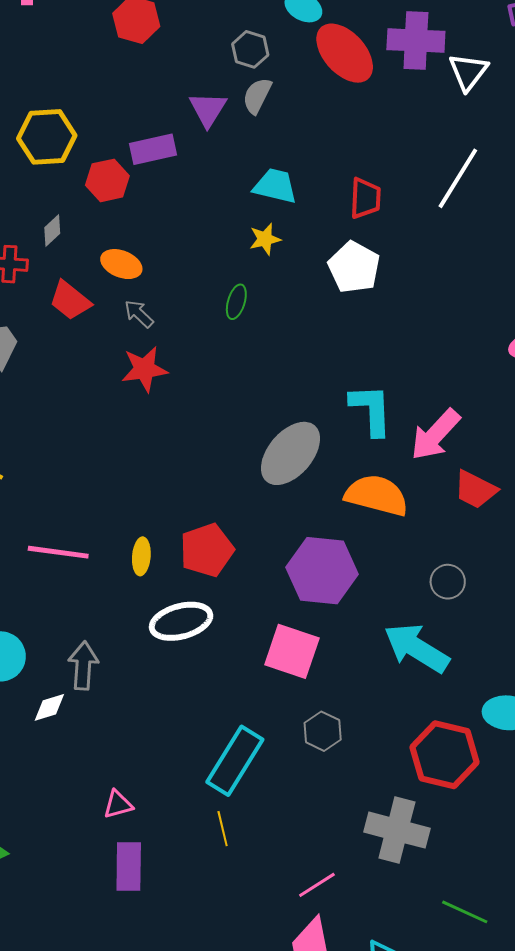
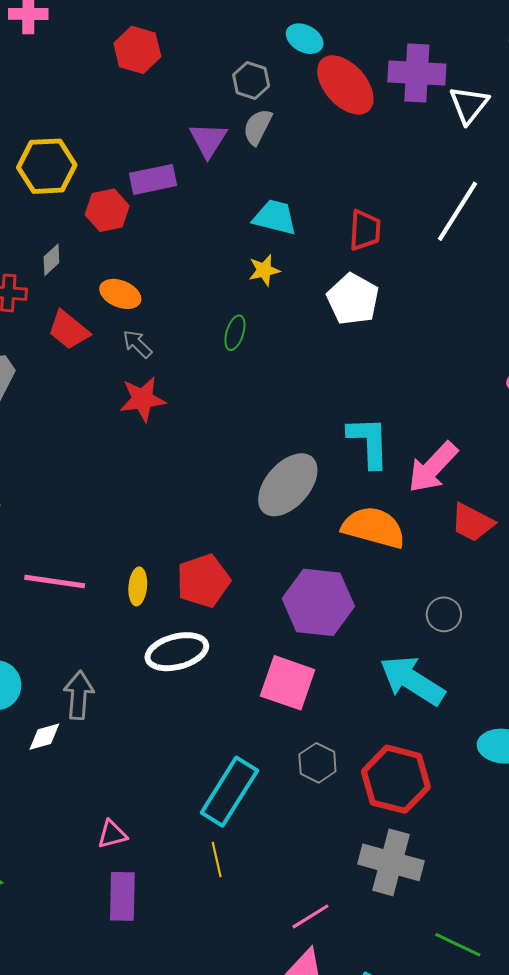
red hexagon: (445, 755) -> (396, 779), moved

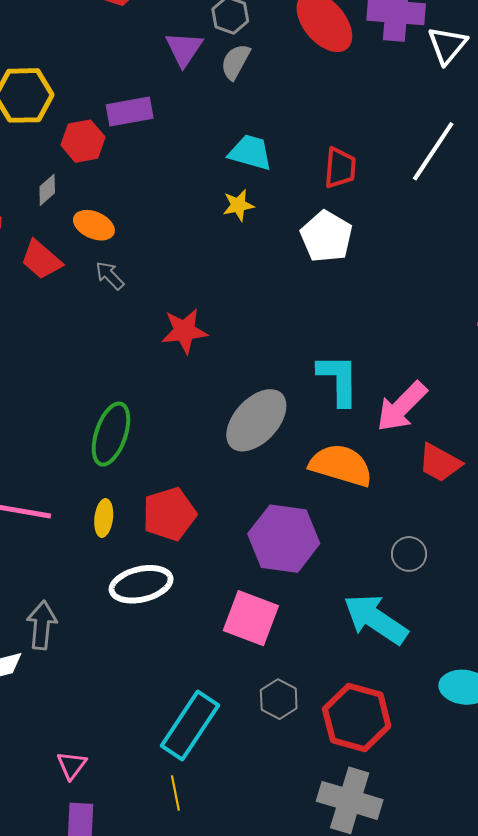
purple triangle: (208, 140) -> (184, 49), moved
gray diamond: (51, 260) -> (47, 190), moved
green ellipse: (235, 333) -> (111, 434), moved, size x1.8
red star: (143, 399) -> (184, 331), moved
pink triangle: (112, 834) -> (72, 765), turned -40

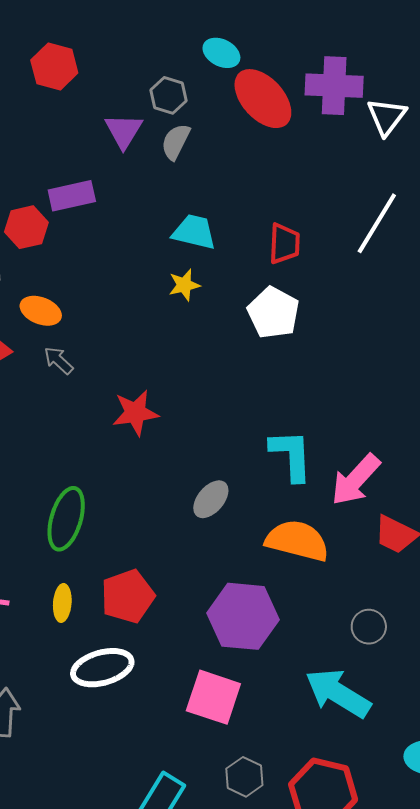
gray ellipse: (256, 420) -> (211, 499), size x0.6

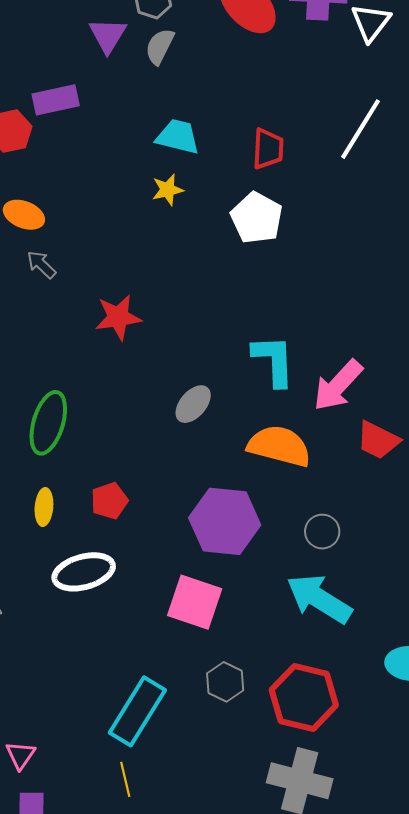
red pentagon: (128, 596) -> (109, 501), size x0.7
gray circle: (369, 627) -> (322, 532), moved

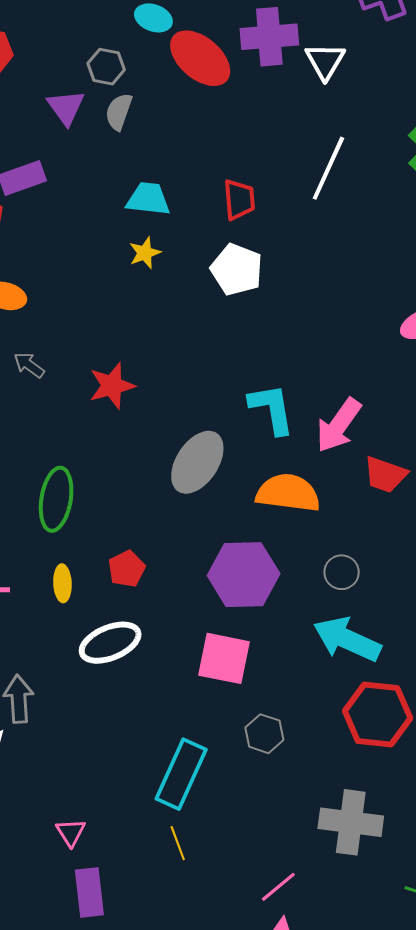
gray arrow: (41, 264) -> (29, 365), moved
gray ellipse: (193, 404) -> (197, 462), size x1.6
red hexagon: (304, 698) -> (378, 714), moved

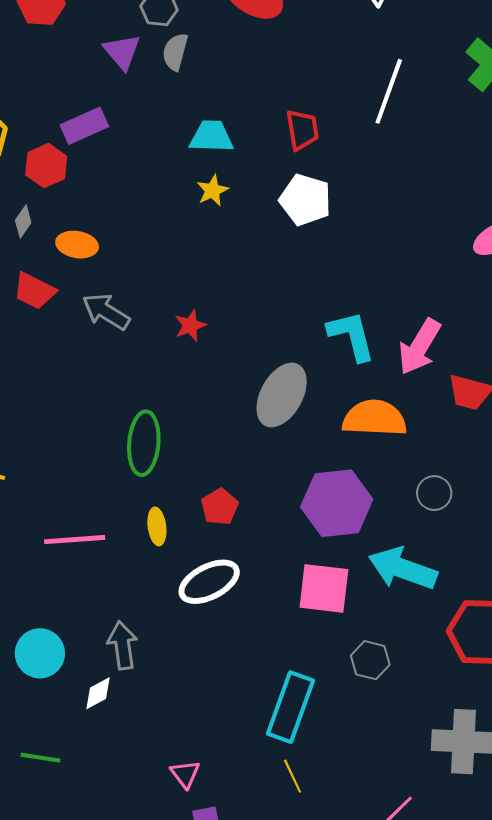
gray arrow: (29, 365) -> (106, 312), size x1.5
red star: (112, 386) -> (190, 325), size x0.7
cyan arrow: (347, 639) -> (403, 569), moved

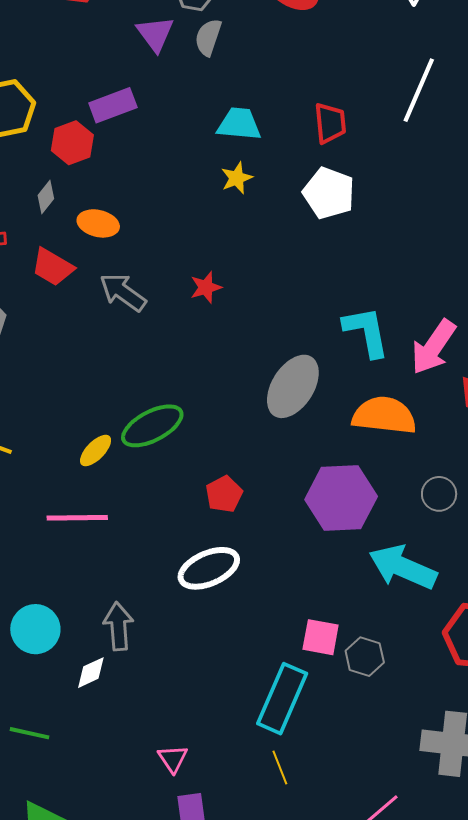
red star: (190, 325) -> (206, 287), moved
green ellipse: (144, 443) -> (152, 426), turned 54
yellow ellipse: (157, 526) -> (96, 451), moved, turned 48
pink square: (324, 588) -> (321, 637), moved, size x0.7

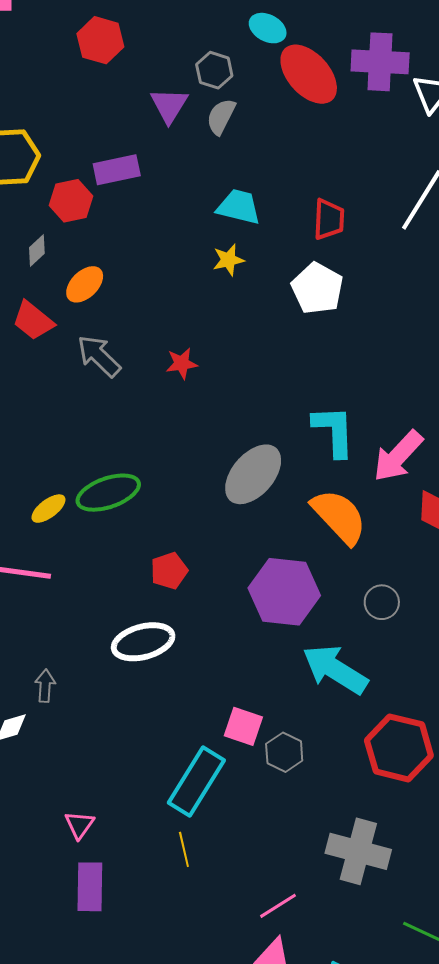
orange ellipse: (98, 223) -> (85, 284), turned -66
orange semicircle: (384, 415) -> (339, 517), turned 32
gray arrow: (118, 626) -> (45, 686), size x0.7

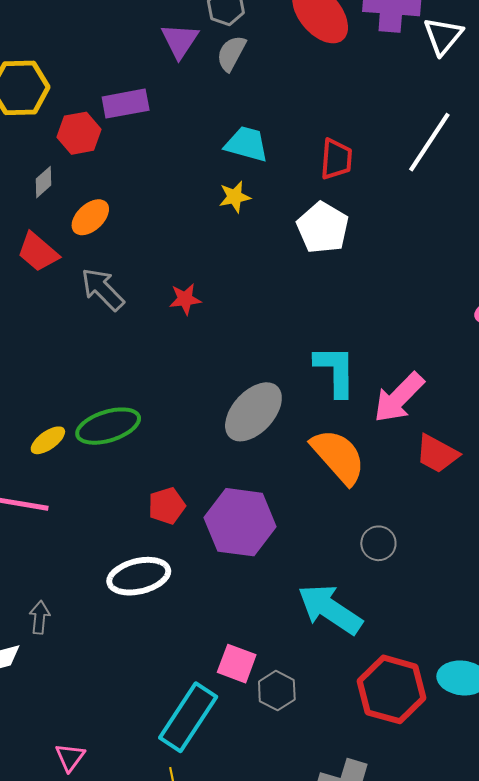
purple hexagon: (284, 592) -> (240, 522), moved

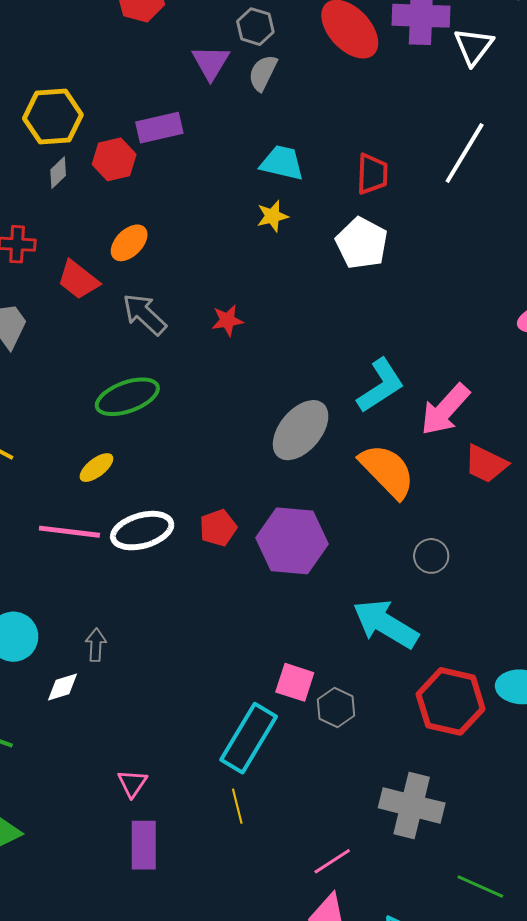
gray diamond: (43, 182) -> (58, 173), moved
cyan L-shape: (335, 371) -> (381, 386), turned 60
green ellipse: (108, 426) -> (127, 397), moved
white ellipse: (139, 576) -> (142, 531), moved

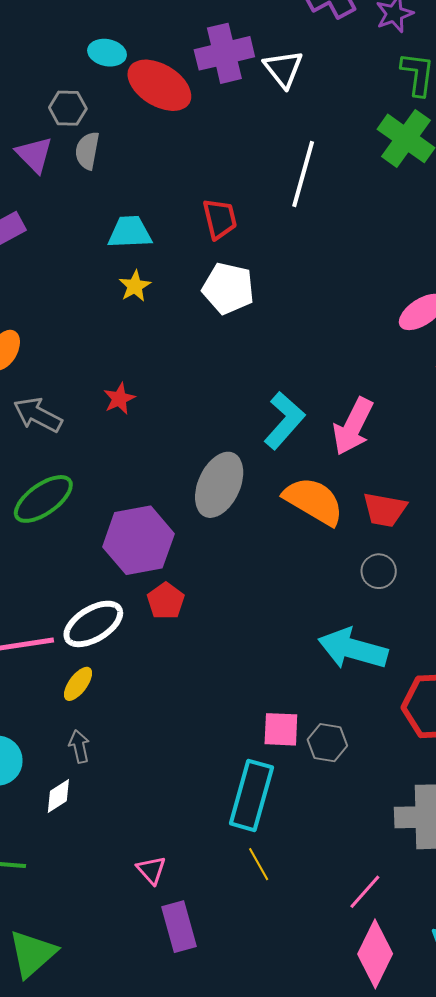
red trapezoid: (486, 464) -> (385, 510), moved
yellow ellipse: (96, 468) -> (78, 684), moved
purple hexagon: (292, 541) -> (138, 540), moved

